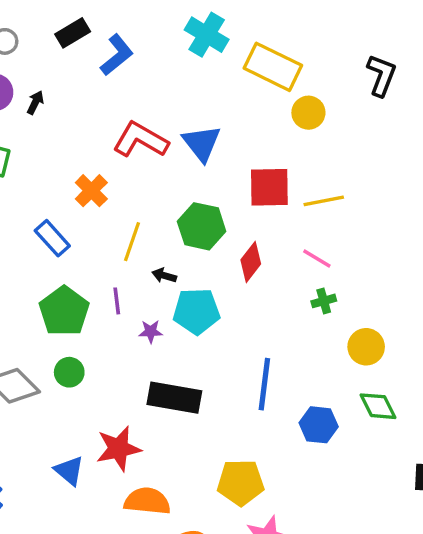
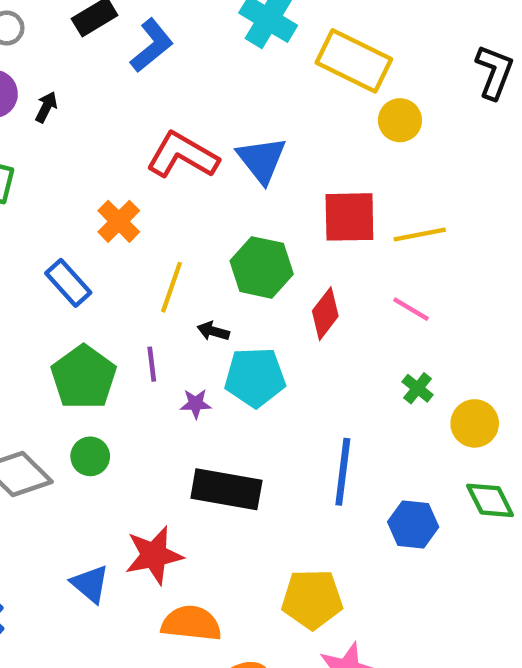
green cross: (324, 301) -> (418, 388), moved, turned -35

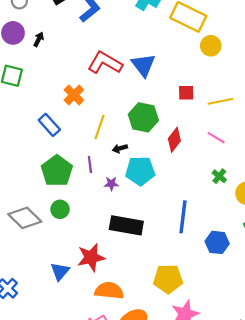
red square: (349, 217) -> (186, 93), size x0.6
black arrow: (213, 331) -> (120, 148), turned -32
blue triangle: (90, 584) -> (60, 271), turned 30

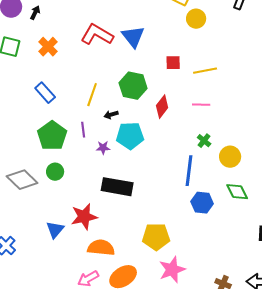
orange cross: (74, 95) -> (48, 47), moved
pink line: (216, 138) -> (201, 105), turned -30
blue line: (183, 217) -> (189, 171), moved

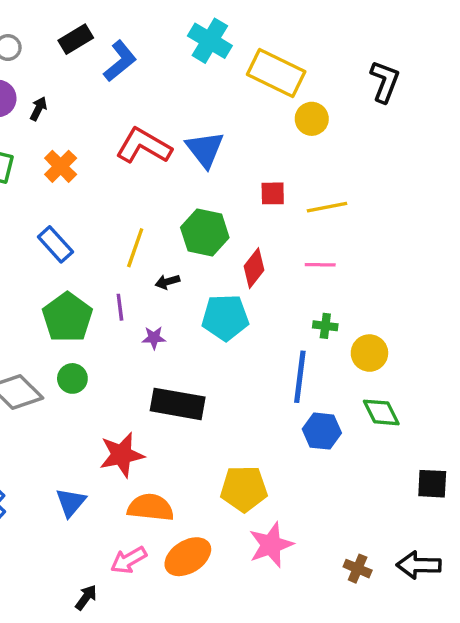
cyan pentagon: (130, 136) -> (225, 317), moved
green cross: (204, 141) -> (325, 326), turned -32
blue triangle: (55, 230) -> (71, 502), moved

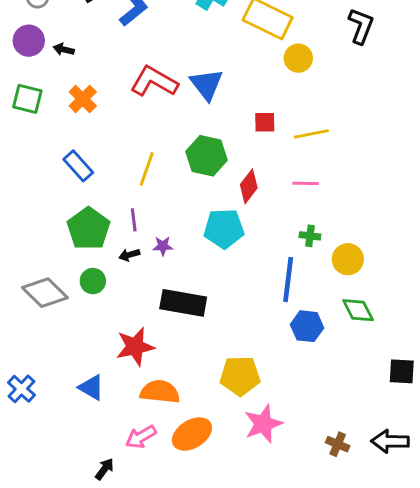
black arrow: (38, 109) -> (64, 49), turned -102
black arrow: (167, 282) -> (129, 255), moved
blue triangle: (71, 502) -> (91, 387), turned -40

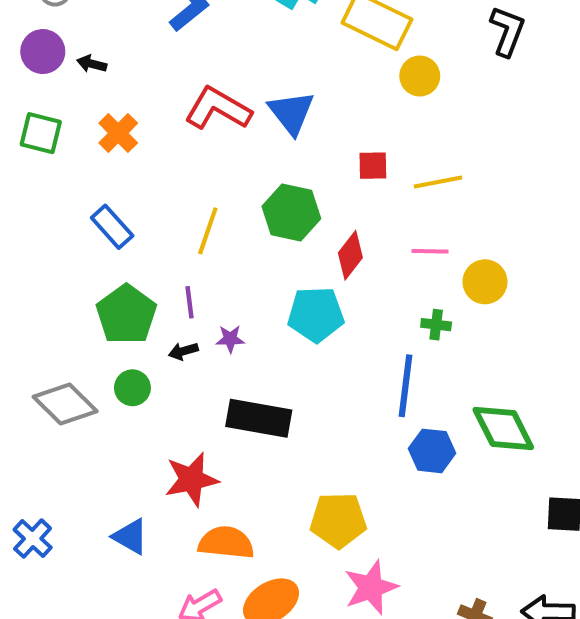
yellow circle: (348, 259) -> (485, 282), moved
green diamond: (358, 310) -> (503, 429), size x1.4

